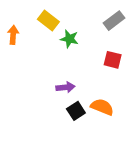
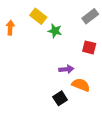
purple arrow: (65, 87) -> (66, 69), moved
black square: (76, 111) -> (60, 98), moved

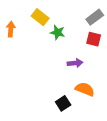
red square: (89, 47) -> (94, 39), moved
purple arrow: (66, 69) -> (75, 63), moved

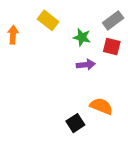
green star: (58, 32) -> (82, 37), moved
purple arrow: (75, 63) -> (86, 65), moved

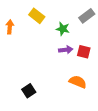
red square: (112, 46) -> (84, 52), moved
black square: (75, 123) -> (29, 91), moved

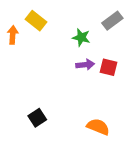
yellow rectangle: (37, 16) -> (36, 21), moved
orange semicircle: (78, 82) -> (98, 127), moved

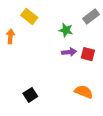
orange arrow: (13, 35) -> (10, 36), moved
orange semicircle: (98, 127) -> (84, 92), moved

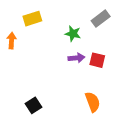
yellow rectangle: (29, 16) -> (32, 19), turned -56
orange semicircle: (84, 92) -> (93, 102), turned 48

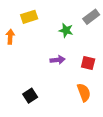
purple arrow: (76, 58) -> (58, 60), moved
red square: (97, 60) -> (88, 63), moved

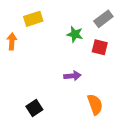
purple arrow: (58, 60) -> (72, 76), moved
red square: (88, 63) -> (100, 47), moved

